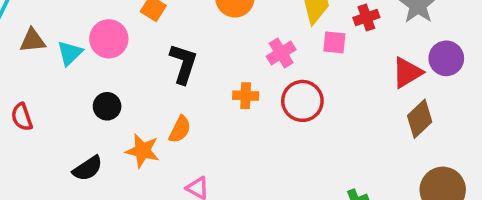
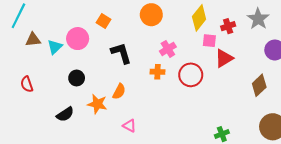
pink cross: (281, 53) -> (168, 49), moved
black L-shape: (183, 64) -> (121, 53), turned -35
red triangle: (407, 73) -> (224, 58), moved

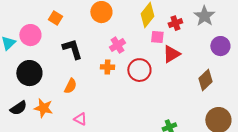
black circle: (77, 78) -> (29, 73), size x1.6
orange star: (97, 104) -> (43, 108), moved

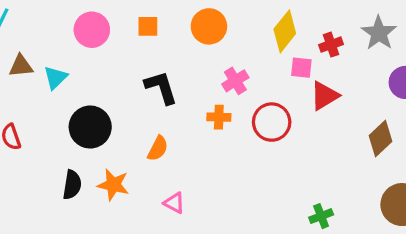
orange square: (55, 18) -> (148, 26), moved, turned -32
pink circle: (30, 35) -> (92, 30), moved
black semicircle: (18, 108) -> (72, 185), turned -48

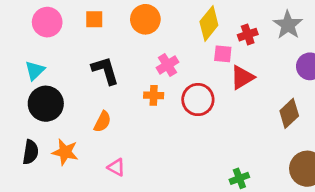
cyan triangle: (56, 78) -> (35, 70), moved

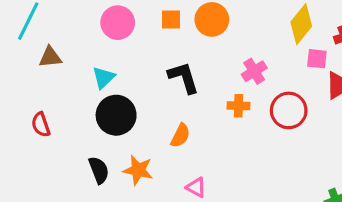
orange circle: (145, 19) -> (212, 19), moved
black semicircle: (31, 152) -> (99, 170), turned -30

